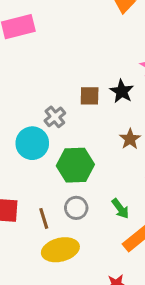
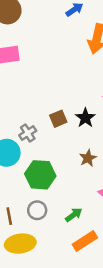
brown square: (90, 96) -> (58, 119), turned -30
green arrow: (120, 209) -> (74, 215), turned -96

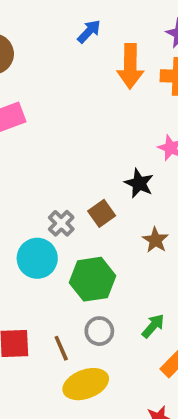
brown square: (58, 119) -> (102, 213), moved

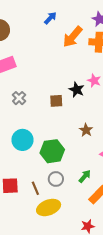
orange arrow: (130, 66) -> (72, 37), turned 40
black star: (139, 183) -> (77, 90), moved
brown square: (102, 213) -> (56, 101), moved, turned 32
gray cross: (61, 223) -> (19, 98), moved

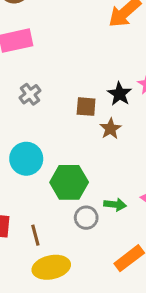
brown star: (86, 130) -> (110, 129), moved
green arrow: (85, 176) -> (115, 205), moved, turned 48
gray circle: (56, 179) -> (86, 218), moved

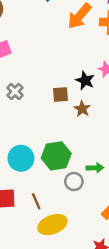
cyan circle: (26, 159) -> (21, 158), moved

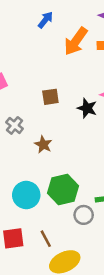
brown square: (60, 94) -> (50, 97), moved
brown star: (82, 109) -> (43, 145), moved

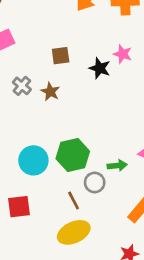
brown star: (43, 145) -> (50, 92), moved
brown line: (46, 239) -> (74, 201), moved

